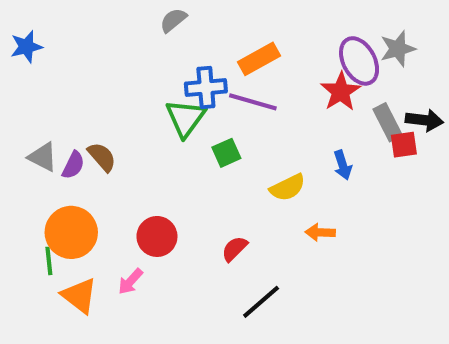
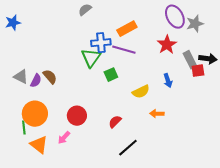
purple ellipse: (359, 61) -> (175, 17), moved

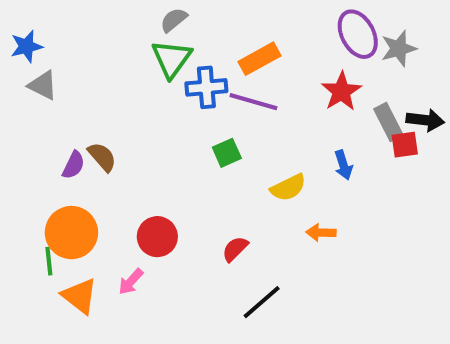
green triangle: (91, 58) -> (172, 59), moved
gray triangle: (21, 77) -> (43, 85), moved

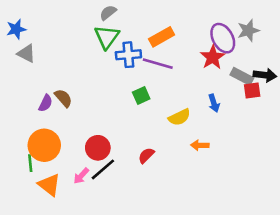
purple ellipse: (358, 34) -> (223, 38), moved
gray rectangle: (388, 122) -> (242, 76), turned -35
black line: (262, 302) -> (103, 169), moved

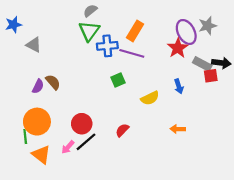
orange rectangle: (162, 37) -> (135, 31), turned -30
gray triangle: (26, 53) -> (34, 45), moved
orange arrow: (200, 145) -> (178, 129), moved

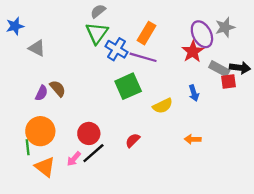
blue cross: (107, 46) -> (117, 49), turned 36
green square: (118, 80) -> (128, 86), size x1.6

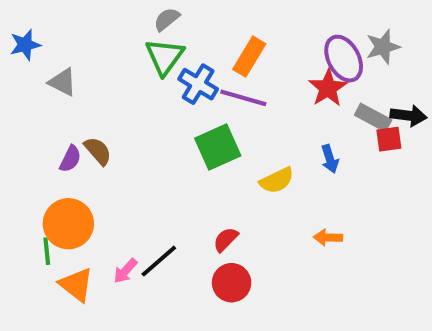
red circle: (89, 133) -> (232, 283), moved

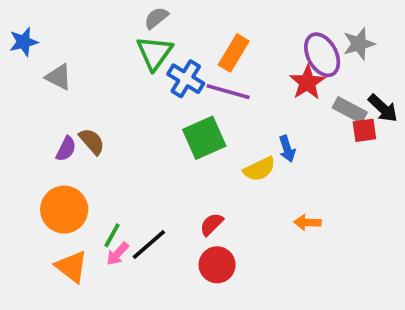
black arrow: (408, 116) -> (383, 108), turned 36
blue arrow: (330, 159) -> (287, 149), moved
green line: (47, 251) -> (112, 235), moved, turned 35

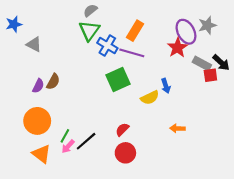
brown semicircle: (92, 141) -> (53, 82), turned 70

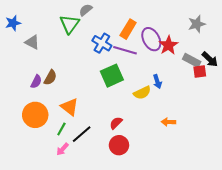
green triangle: (89, 31) -> (70, 24), moved
purple ellipse: (186, 32) -> (151, 39), moved
pink arrow: (68, 146) -> (62, 149), moved
orange triangle: (41, 154) -> (70, 107), moved

